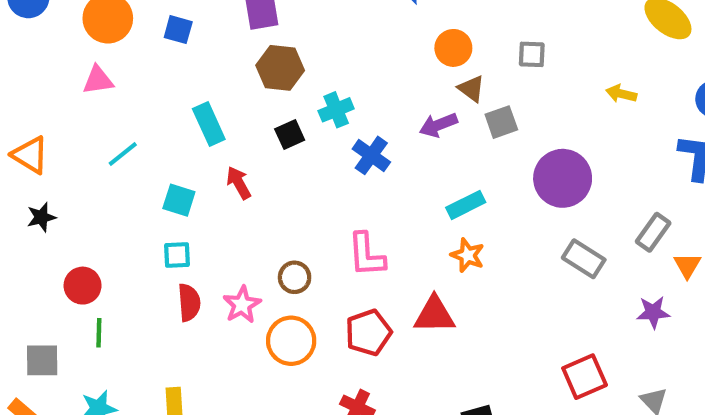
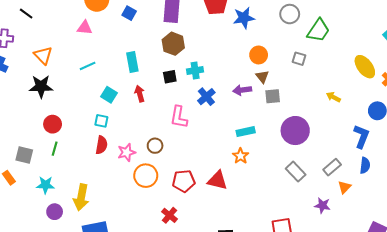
gray square: (532, 54) -> (299, 59), moved
black star: (41, 217) -> (41, 86), size x1.6
pink L-shape: (366, 255) -> (179, 117), moved

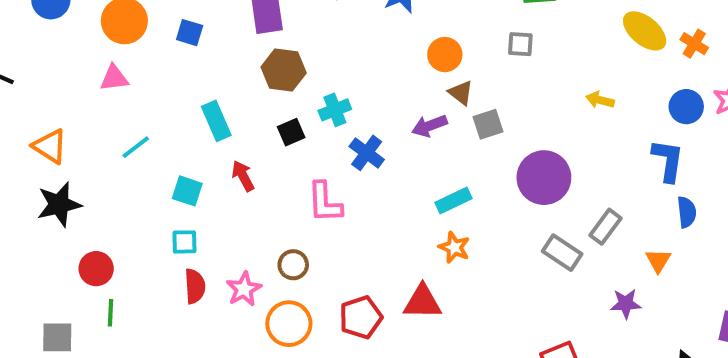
gray rectangle: (332, 167) -> (605, 227), moved

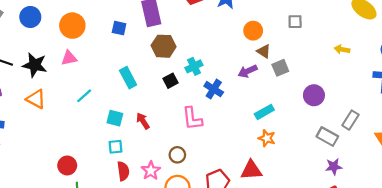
blue square: (190, 33) -> (119, 28), moved
red arrow: (243, 176) -> (143, 121), moved
purple circle: (544, 178) -> (314, 95), size x0.7
black star: (59, 204) -> (35, 65), moved, turned 30
purple star: (626, 304) -> (334, 167), moved

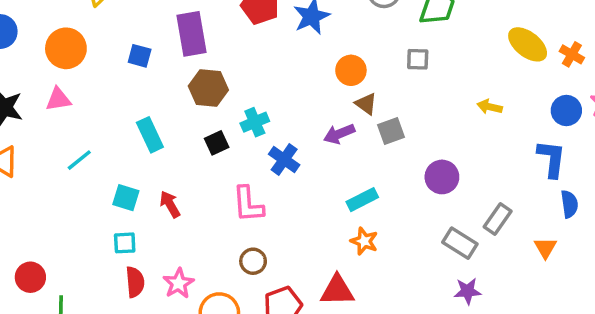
brown circle: (177, 155) -> (253, 261), moved
red circle: (67, 166) -> (30, 277), moved

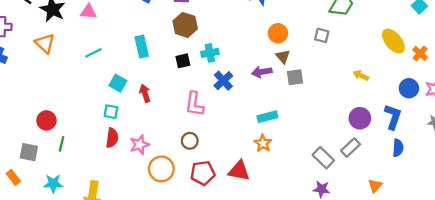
purple circle: (442, 177) -> (360, 118), moved
orange triangle: (545, 248) -> (375, 186), moved

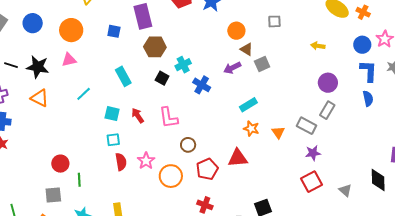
black square: (183, 61) -> (162, 78), turned -32
pink L-shape: (194, 104) -> (168, 118), moved
blue L-shape: (393, 117) -> (369, 71), moved
orange triangle: (375, 186) -> (278, 132), moved

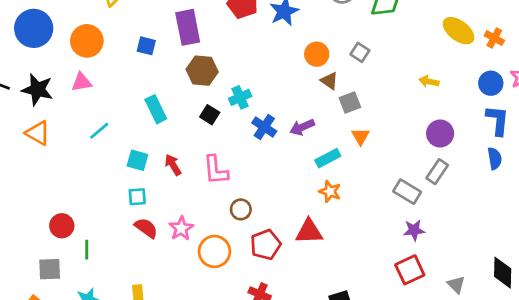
gray square: (274, 21) -> (360, 52), moved, turned 32
blue circle: (33, 23) -> (34, 28), size x1.4
purple arrow: (232, 68) -> (302, 127), moved
orange triangle: (278, 132) -> (361, 136), moved
red semicircle: (121, 162) -> (146, 228), turned -48

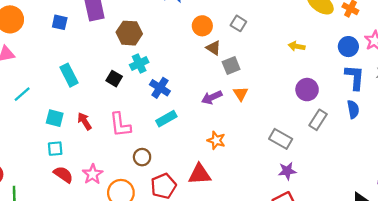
brown hexagon: (202, 71) -> (129, 33), moved
purple arrow: (302, 127) -> (212, 97), moved
cyan rectangle: (328, 158) -> (166, 119), moved
gray rectangle: (437, 172) -> (318, 120), moved

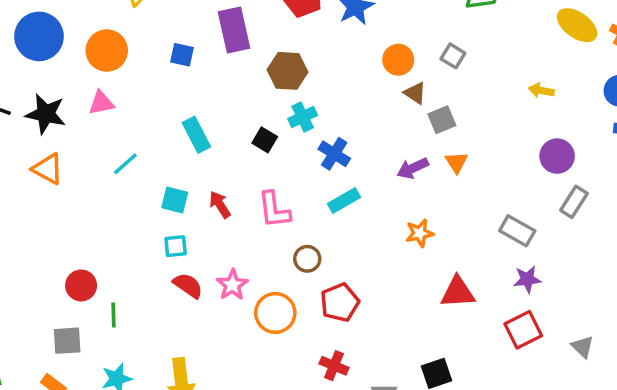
orange star: (216, 140) -> (420, 233), turned -30
red triangle: (200, 174) -> (458, 292), moved

